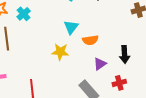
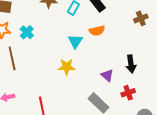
orange semicircle: (90, 40) -> (97, 31), moved
purple triangle: (100, 64) -> (107, 75), turned -40

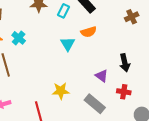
yellow star: (67, 67) -> (61, 91), moved
red cross: (128, 93) -> (124, 92), turned 32

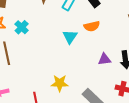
purple triangle: (102, 76) -> (104, 59), moved, turned -48

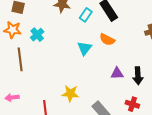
orange semicircle: (92, 26) -> (107, 40), turned 35

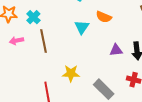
brown line: (20, 59) -> (43, 41), moved
pink arrow: (12, 98) -> (16, 41), moved

